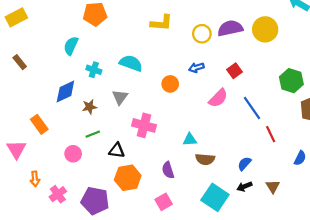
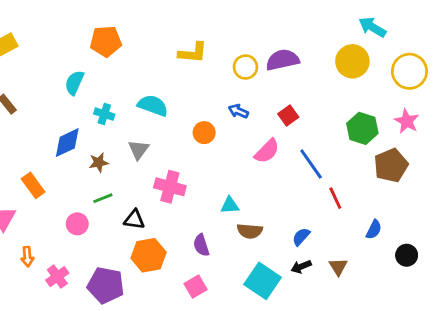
yellow circle: (265, 29) -> (352, 61), moved
blue arrow: (196, 68) -> (238, 111), turned 40

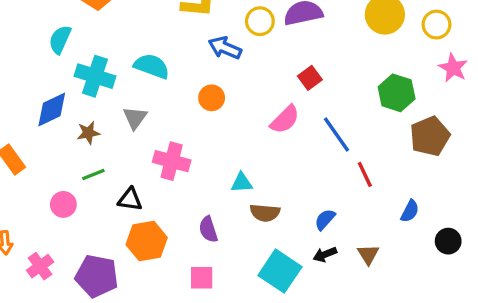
yellow circle: (409, 71) -> (436, 25), moved, size x0.7
blue arrow: (238, 111) -> (225, 48), moved, size x1.4
cyan cross: (104, 114) -> (95, 76), size x1.6
pink star: (407, 121) -> (453, 68), moved
pink square: (196, 287) -> (202, 278), turned 30

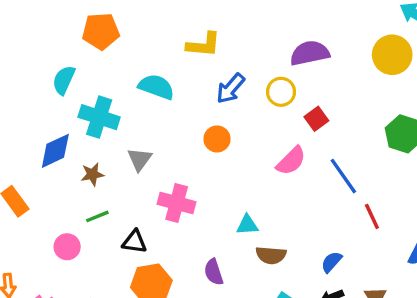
yellow circle: (260, 21) -> (281, 92), moved
blue arrow: (225, 48) -> (230, 88), turned -72
cyan semicircle: (152, 66) -> (156, 87), moved

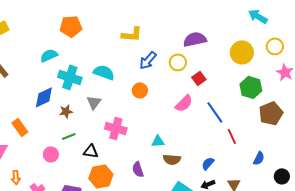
yellow circle: (392, 55) -> (242, 52), moved
cyan semicircle: (64, 80) -> (49, 55), turned 42
cyan semicircle: (156, 87) -> (104, 72), moved

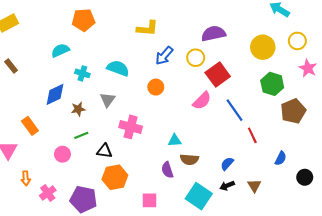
cyan cross: (70, 77) -> (82, 73), size x0.6
red square: (199, 78) -> (218, 74), size x1.6
purple semicircle: (138, 169) -> (167, 170), moved

